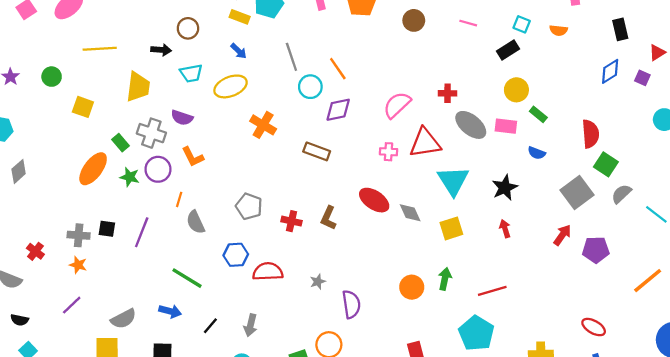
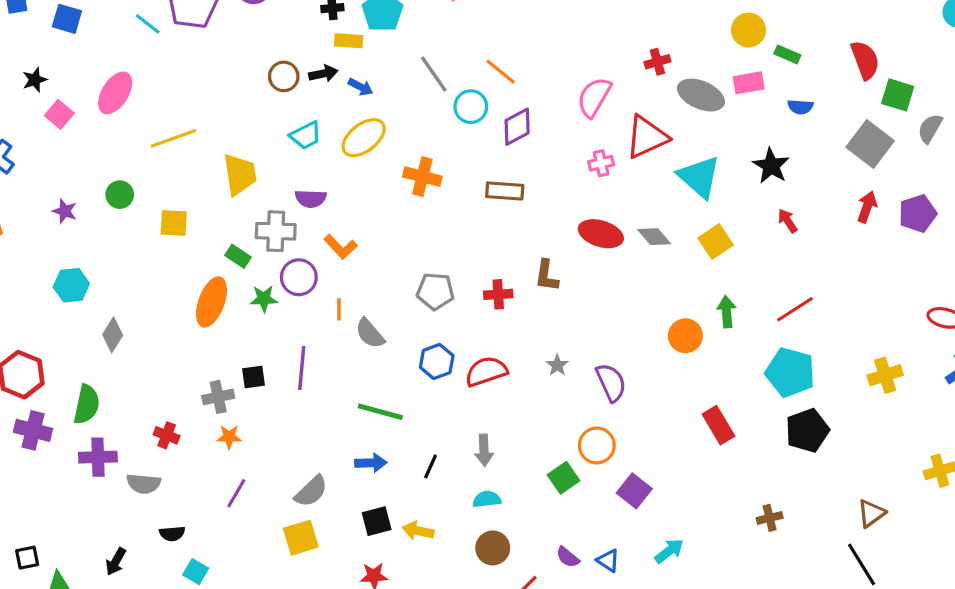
black arrow: (161, 50) -> (323, 74), moved

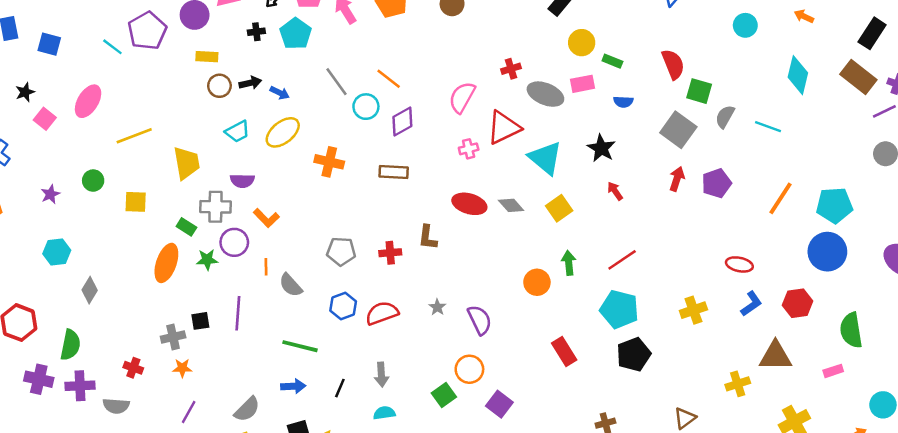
yellow rectangle: (349, 41) -> (207, 57), moved
purple star: (65, 211) -> (50, 194), turned 30
purple cross: (33, 430) -> (39, 379), moved

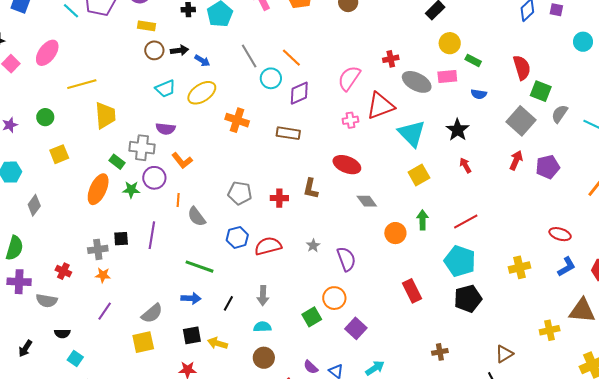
yellow trapezoid: (187, 163) -> (105, 115), moved
yellow square: (136, 202) -> (59, 154), moved, turned -30
gray diamond: (511, 205) -> (367, 201), moved

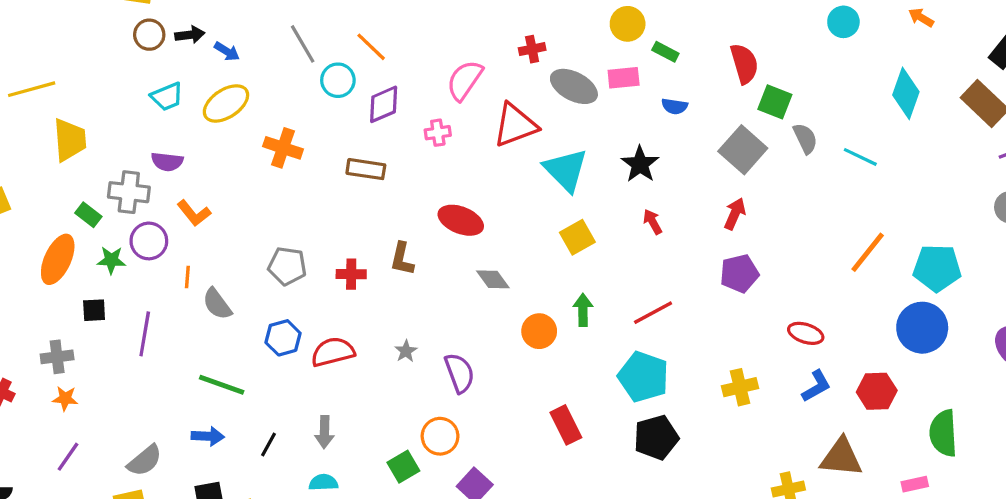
gray semicircle: (560, 114) -> (805, 138), turned 120
pink cross: (350, 120) -> (438, 133), moved
purple pentagon: (548, 167) -> (739, 273), moved
black square: (121, 239) -> (94, 310), moved

